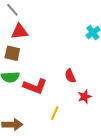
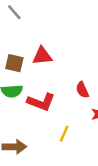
red triangle: (20, 32) -> (42, 56), moved

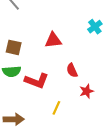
red triangle: (42, 56) -> (53, 40), moved

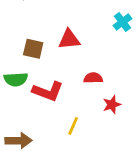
brown square: (14, 47) -> (33, 49), moved
red semicircle: (72, 70) -> (93, 78), turned 112

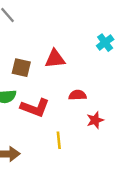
yellow line: (73, 126) -> (59, 140), turned -30

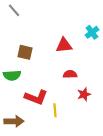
red triangle: (55, 59) -> (64, 45), moved
red L-shape: (35, 108) -> (36, 97), moved

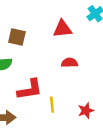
red star: (84, 94) -> (86, 111), moved
red L-shape: (36, 97) -> (30, 90), turned -30

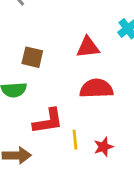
red semicircle: (69, 63) -> (96, 88), size x1.6
red star: (86, 111) -> (103, 147), moved

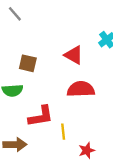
red triangle: (88, 47) -> (74, 55), turned 36
red star: (103, 147) -> (87, 150), moved

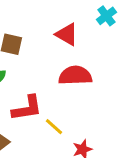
yellow line: (63, 132) -> (54, 127), turned -42

